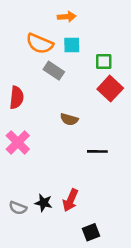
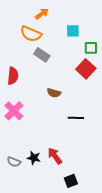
orange arrow: (67, 17) -> (42, 14), moved, turned -32
cyan square: (72, 45) -> (73, 31), moved
green square: (104, 62) -> (91, 48), moved
red arrow: (70, 200) -> (55, 156), turned 120

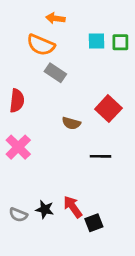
orange arrow: (42, 14) -> (55, 18), turned -136
green square: (91, 48) -> (120, 42), moved
red square: (86, 69) -> (108, 109), moved
black square: (71, 181) -> (94, 223), moved

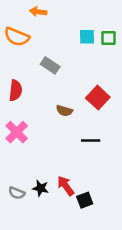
orange arrow: (55, 18) -> (38, 12), moved
orange semicircle: (41, 45) -> (17, 37), moved

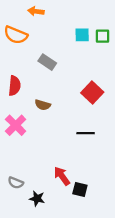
brown semicircle: (64, 111) -> (43, 105), moved
black star: (41, 188) -> (37, 199), moved
black square: (85, 200) -> (80, 190), turned 35

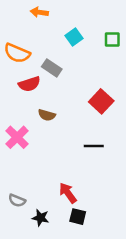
orange semicircle: (16, 35) -> (17, 53), moved
cyan square: (82, 35) -> (74, 37), moved, turned -35
red semicircle: (14, 86) -> (29, 84), moved, turned 66
black square: (80, 190) -> (78, 217), moved

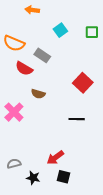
red semicircle: (29, 84) -> (24, 69), turned 48
red arrow: (68, 193) -> (55, 158), turned -90
gray semicircle: (17, 200) -> (14, 164), turned 144

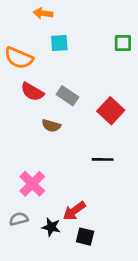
cyan square: (60, 30) -> (59, 43), moved, turned 32
gray rectangle: (42, 55) -> (67, 96), moved
pink cross: (14, 112) -> (32, 184), moved
black star: (33, 178) -> (51, 227), moved

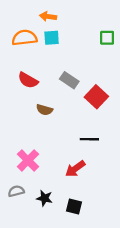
orange arrow: (43, 13) -> (48, 16), moved
orange semicircle: (19, 58) -> (24, 38), moved, turned 150
gray rectangle: (67, 96) -> (69, 80), moved
red arrow: (74, 211) -> (75, 169), moved

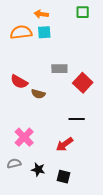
green square: (107, 38) -> (83, 12), moved
red semicircle: (28, 80) -> (19, 82), moved
gray rectangle: (69, 80) -> (59, 69), turned -35

